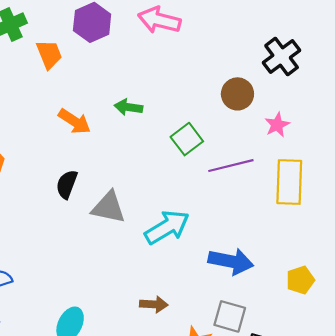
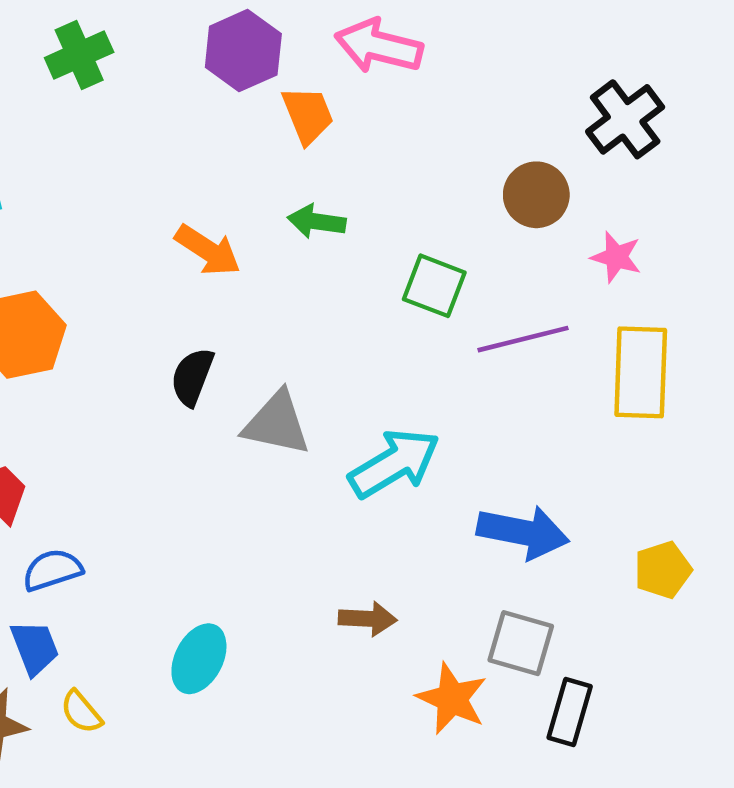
orange trapezoid: (49, 54) -> (308, 115), moved
pink star: (277, 125) -> (616, 257), turned -30
green square: (187, 139) -> (434, 286), turned -32

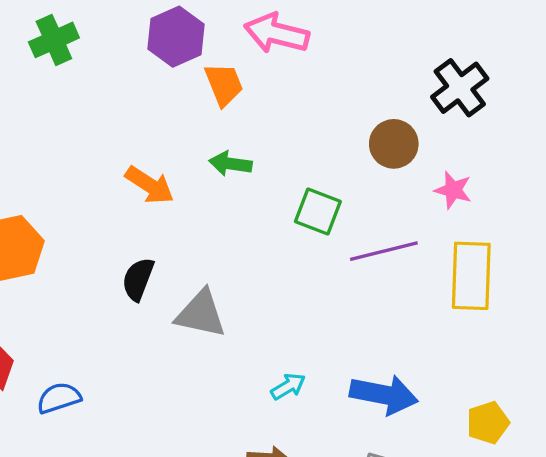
cyan arrow: (394, 463) -> (288, 386), moved, size x0.5
blue semicircle: (52, 570) -> (59, 398), moved

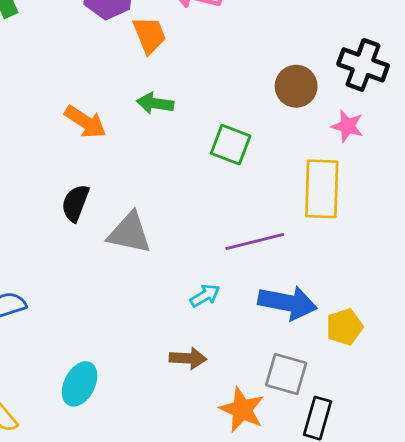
black cross: (460, 88) -> (363, 65), moved, turned -33
purple line: (384, 251) -> (255, 241), moved
yellow rectangle: (471, 276) -> (322, 189), moved
yellow pentagon: (488, 423) -> (345, 327), moved

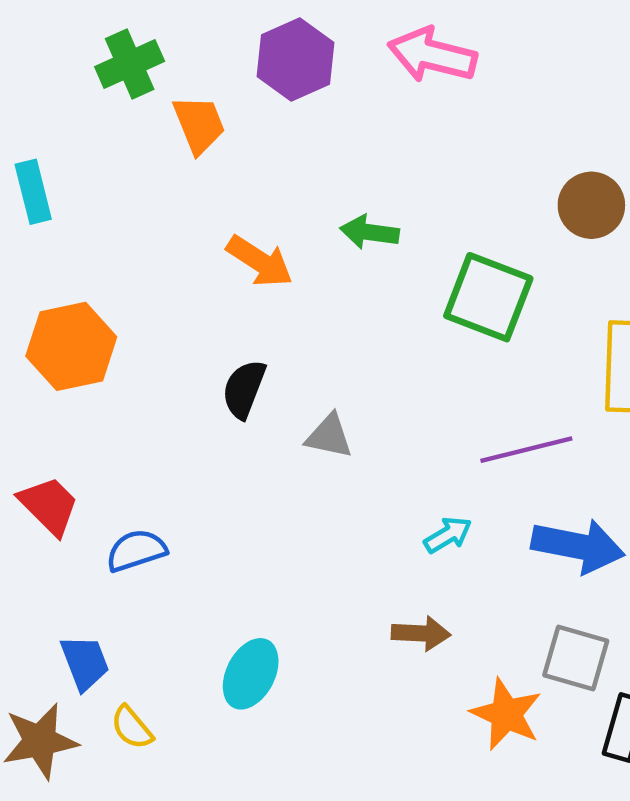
orange trapezoid: (149, 35) -> (199, 125), moved
green square: (231, 145) -> (488, 297), size x1.4
gray triangle: (129, 233) -> (329, 436), size x0.7

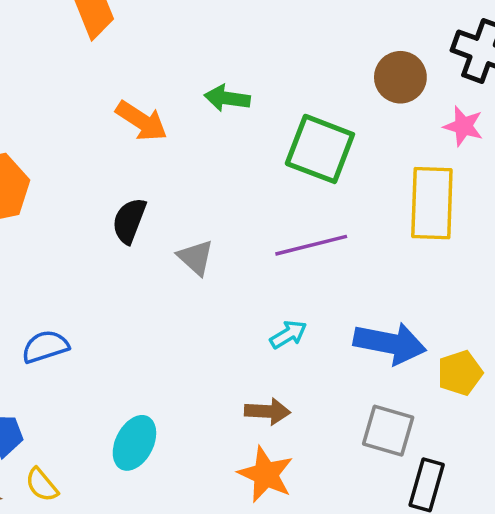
gray triangle: (329, 436) -> (196, 257), turned 30
purple line: (526, 450) -> (311, 245), moved
orange star: (506, 714) -> (266, 474), moved

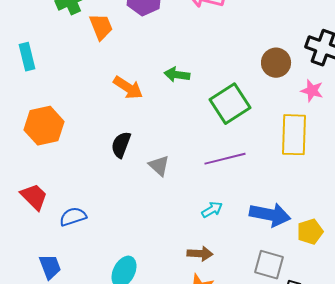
green square: (320, 149) -> (230, 104), turned 36

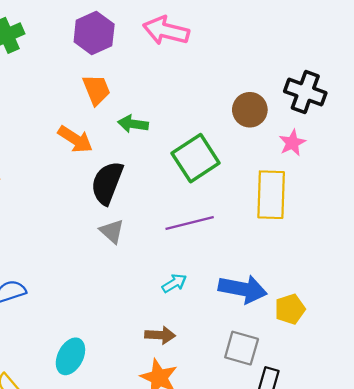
orange trapezoid: (101, 27) -> (96, 90), moved
pink star: (312, 91) -> (292, 143), turned 30
black semicircle: (121, 145) -> (107, 183), moved, size x1.4

